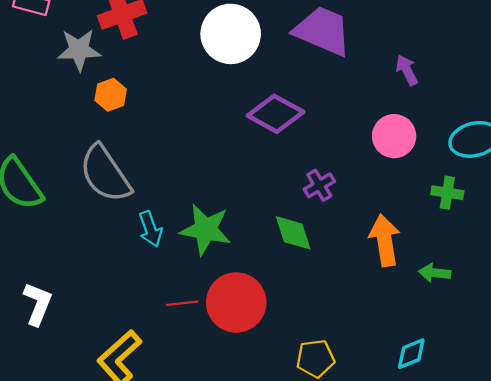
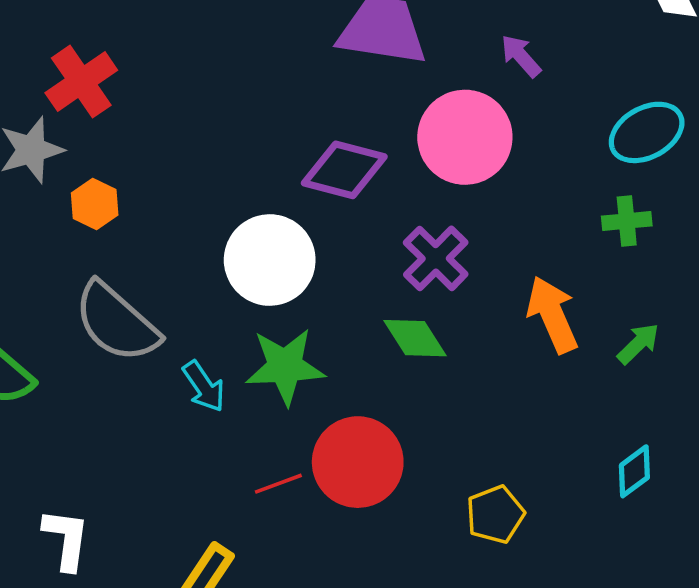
white circle: (231, 34) -> (270, 260), moved
pink circle: (394, 136) -> (465, 137), moved, size x1.4
purple cross: (319, 185) -> (436, 258), size x1.4
green arrow: (435, 273) -> (638, 344), turned 144

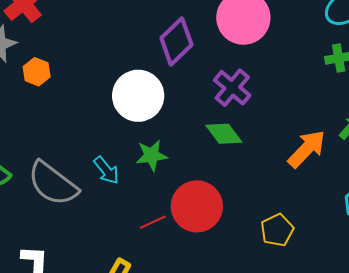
purple diamond: (344, 170) -> (176, 41), turned -54
orange arrow: (552, 315) -> (307, 149), moved, turned 72
gray semicircle: (116, 322) -> (53, 184), moved
green star: (285, 366) -> (151, 155), size x0.7

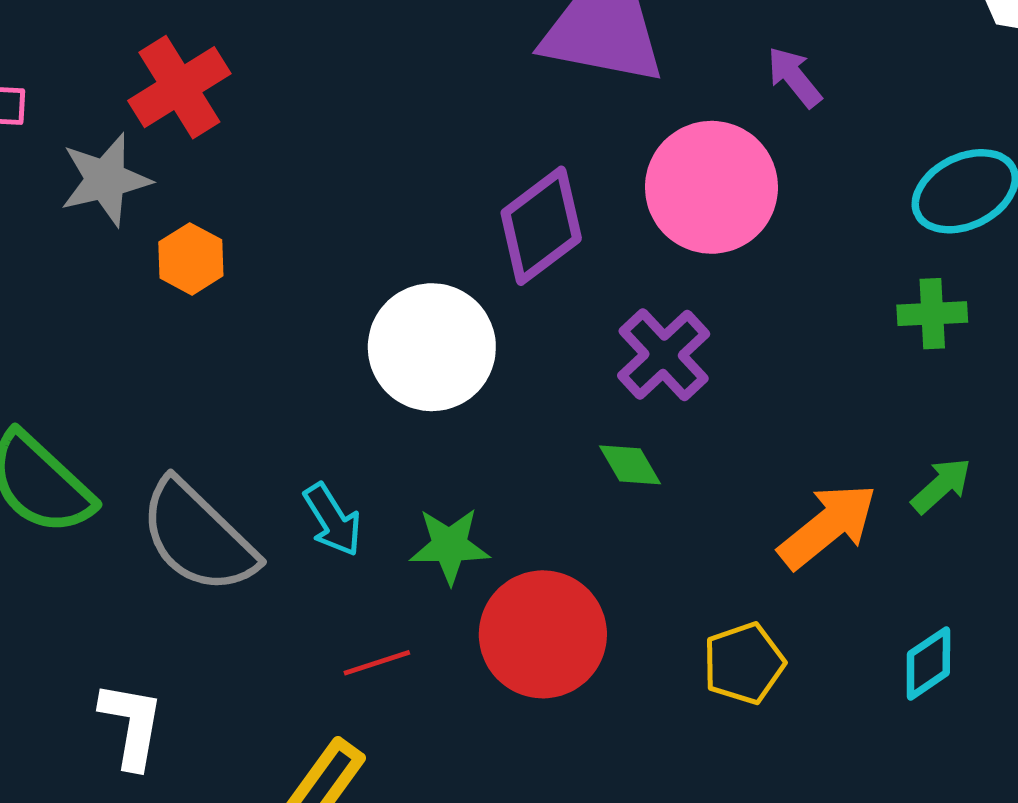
green diamond: (224, 134) -> (630, 465), size x0.7
green star: (151, 155) -> (450, 546), moved
red line: (153, 222) -> (377, 663), moved
yellow pentagon: (277, 230) -> (744, 663), moved

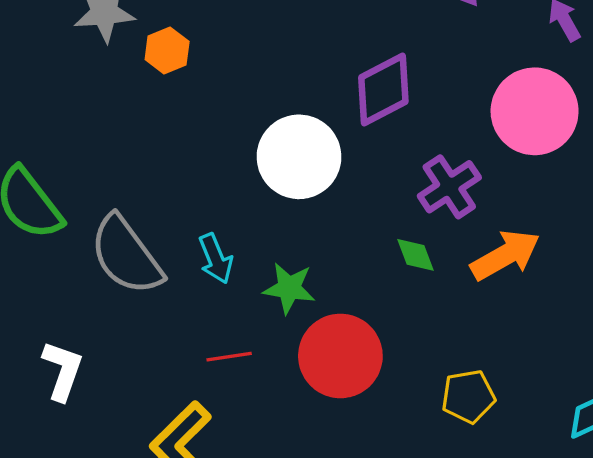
pink circle: (711, 187) -> (535, 111), moved
orange hexagon: (191, 259) -> (167, 50), moved
orange arrow: (828, 526) -> (505, 255), moved

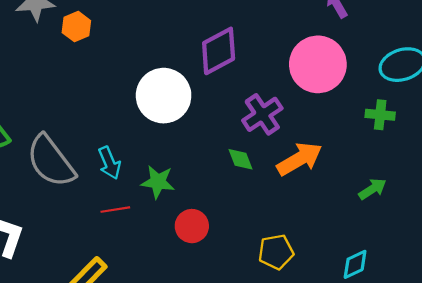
red circle: (340, 356) -> (192, 226), size x0.6
red line: (229, 357) -> (115, 210), moved

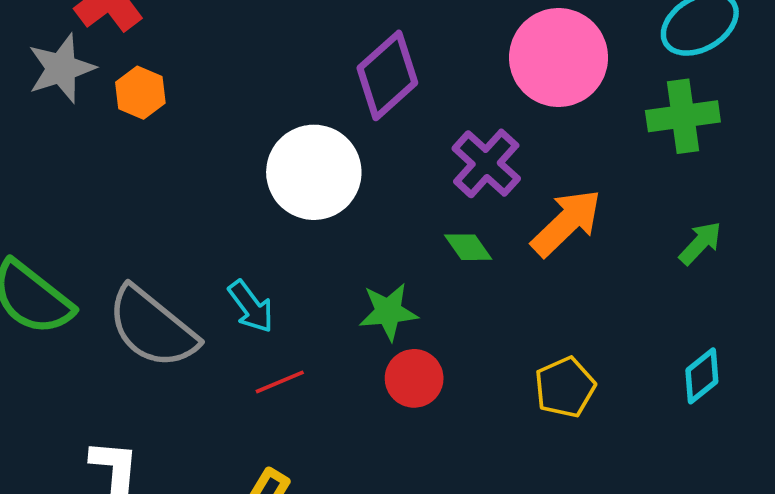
green cross: (380, 115) -> (683, 116), size x1.4
green star: (158, 182) -> (388, 312), moved

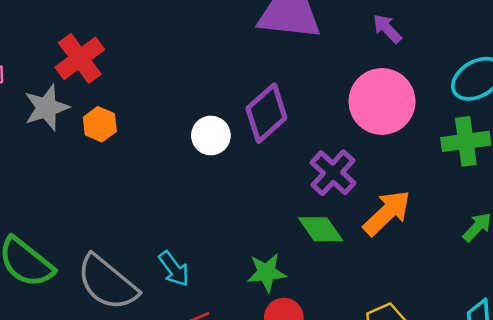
white circle: (314, 172) -> (211, 136), moved, size x0.6
green diamond: (468, 247) -> (321, 229), size x1.4

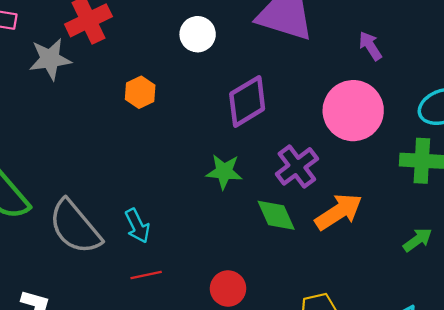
orange hexagon: (100, 124) -> (140, 92), moved
white circle: (211, 136) -> (198, 34), moved
green star: (267, 273) -> (224, 172), moved

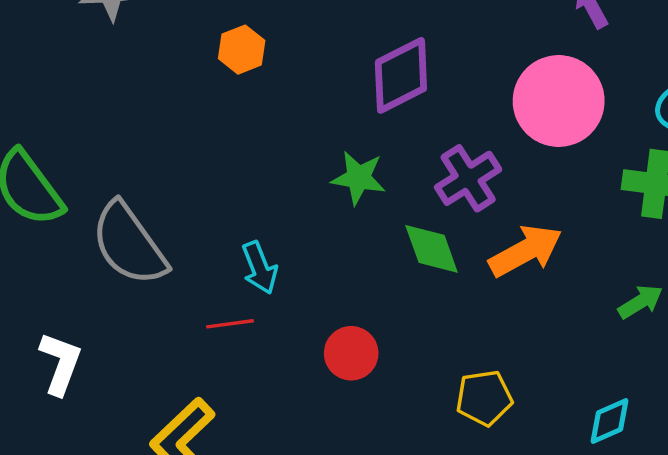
cyan arrow: (137, 226) -> (260, 268), moved

